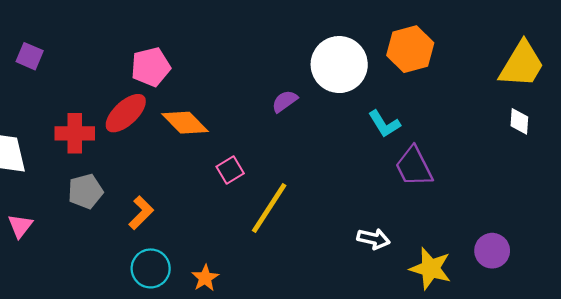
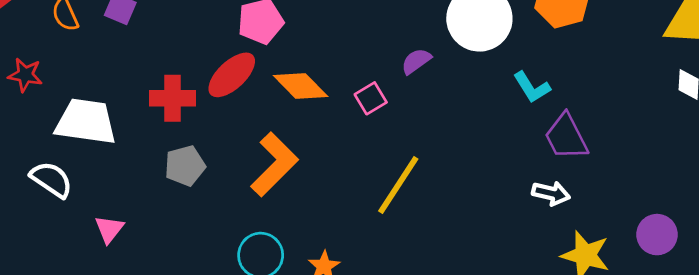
pink square: (230, 170) -> (371, 98), moved
orange L-shape: (141, 213) -> (274, 164), moved, size x1.6
pink triangle: (20, 226) -> (109, 229), moved
white arrow: (374, 239) -> (551, 193), moved

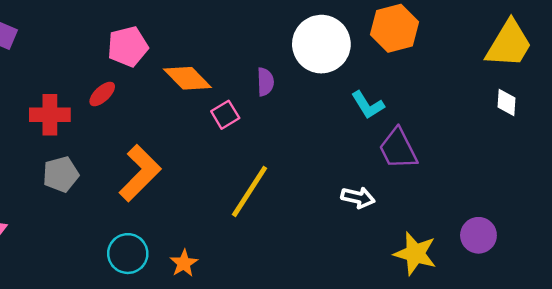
purple semicircle: (416, 61) -> (265, 82), turned 124
red ellipse: (232, 75) -> (102, 94), size x0.6
orange diamond: (301, 86) -> (187, 78), moved
white arrow: (551, 193) -> (358, 198), moved

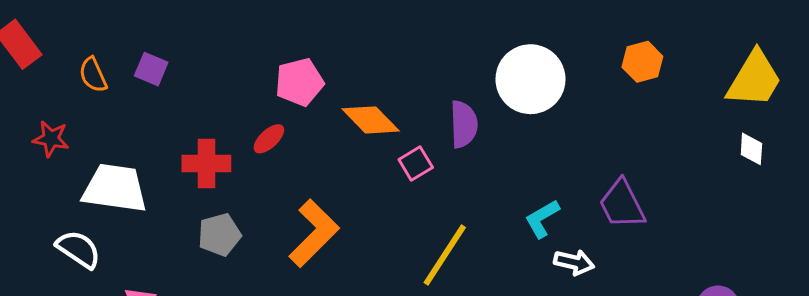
orange hexagon: (394, 28) -> (642, 62), moved, size x0.7
purple semicircle: (265, 82) -> (464, 124), size x1.4
cyan L-shape: (368, 105) -> (542, 219), moved, turned 92

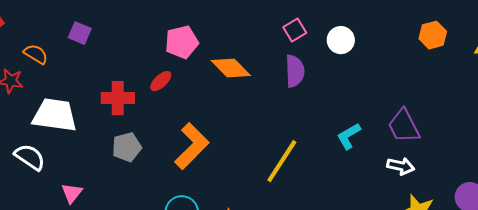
orange hexagon: (642, 62) -> (433, 35), moved
orange semicircle: (93, 75) -> (36, 54), moved, turned 145
white circle: (531, 79) -> (341, 40), size x0.6
pink square: (416, 163) -> (295, 30), moved
white arrow: (574, 262) -> (401, 166), moved

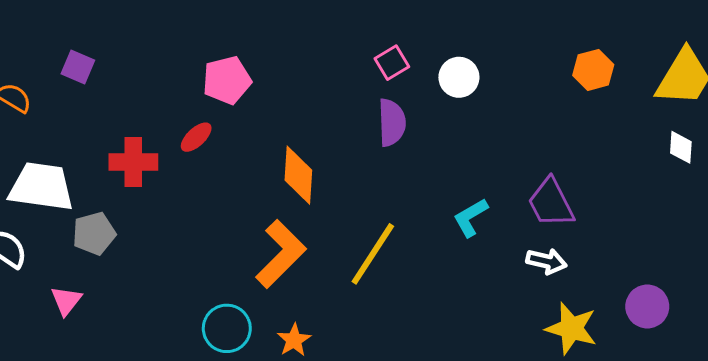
orange diamond: (231, 68) -> (298, 175), moved, turned 48
orange L-shape: (192, 146) -> (281, 254), moved
gray pentagon: (127, 147) -> (94, 233), moved

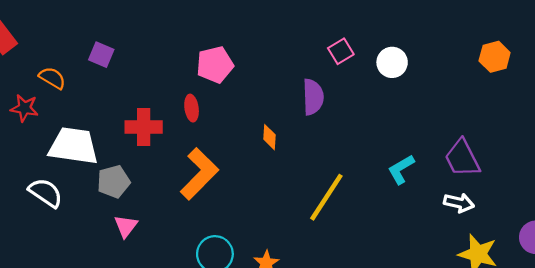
purple semicircle: (392, 123) -> (313, 97), moved
red ellipse: (196, 137) -> (192, 108), turned -55
orange diamond: (298, 175) -> (270, 137), size x0.6
orange L-shape: (281, 254) -> (199, 174), moved
pink triangle: (66, 301) -> (126, 226), moved

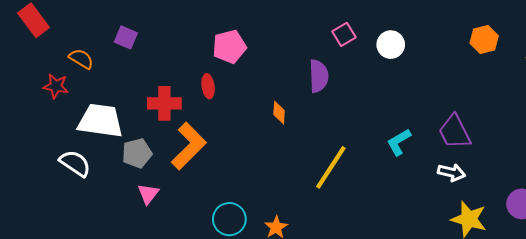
orange L-shape: (199, 174) -> (189, 146), moved

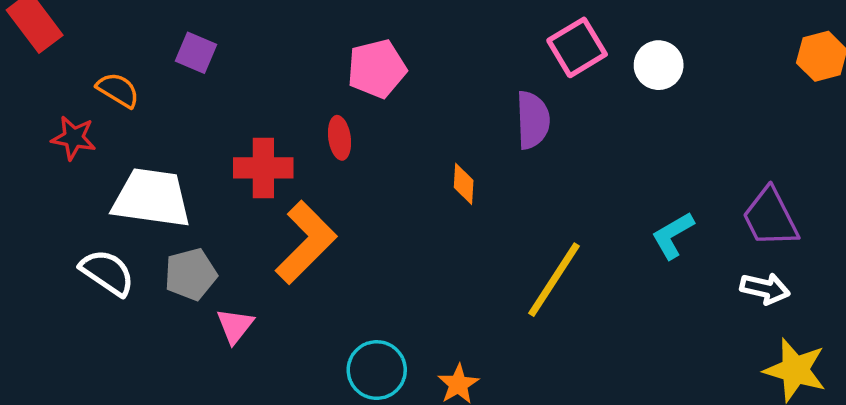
pink square: (344, 34) -> (577, 47), size x1.4
gray pentagon: (137, 153) -> (191, 274), moved

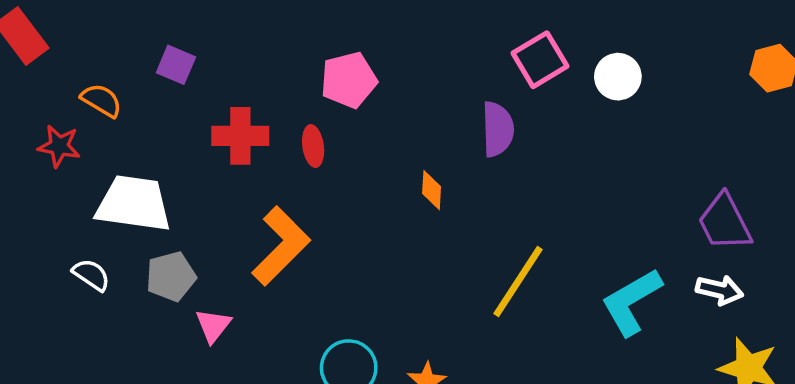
red cross: (263, 168) -> (240, 136), moved
cyan L-shape: (673, 235) -> (631, 302), moved, size x1.5
white semicircle: (107, 273) -> (91, 275), size x0.7

